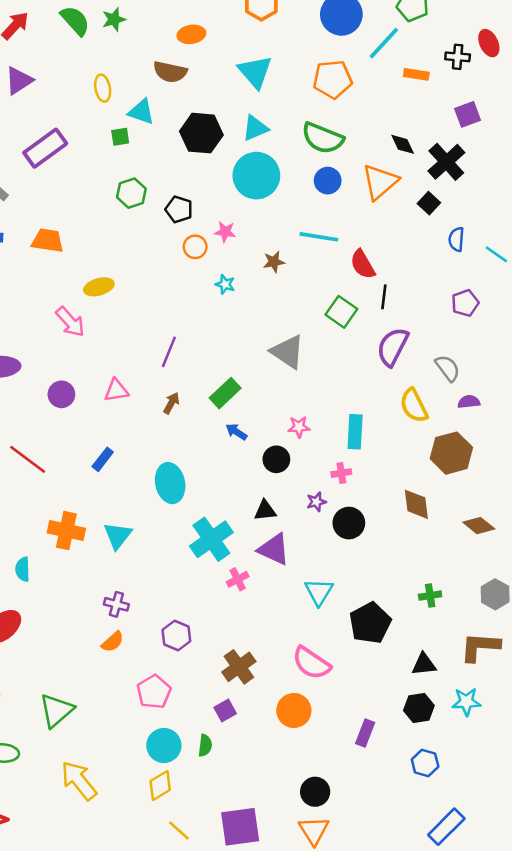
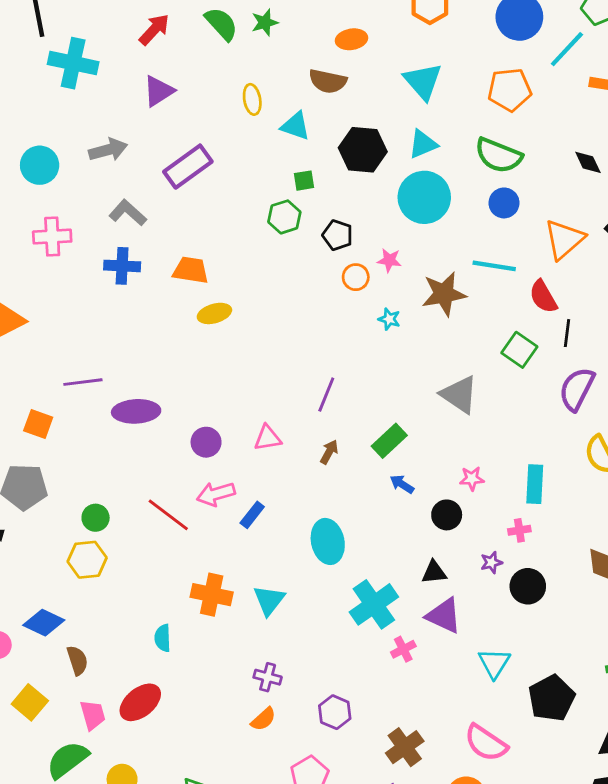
green square: (120, 137) -> (304, 181), moved
orange triangle: (380, 182) -> (564, 239), moved
brown star: (274, 262) -> (444, 294), size x1.8
yellow ellipse: (99, 287) -> (214, 313), moved
pink arrow: (70, 322) -> (216, 494), moved, turned 116

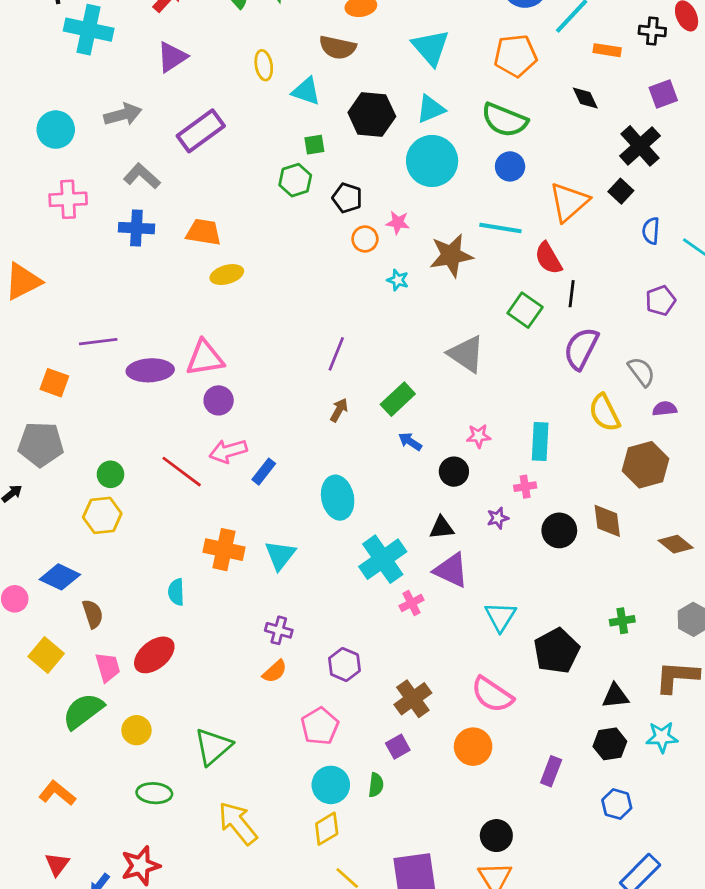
black diamond: (588, 162) -> (585, 98), moved
pink triangle: (268, 438) -> (205, 358), moved, size x1.4
black circle: (528, 586) -> (559, 530), moved

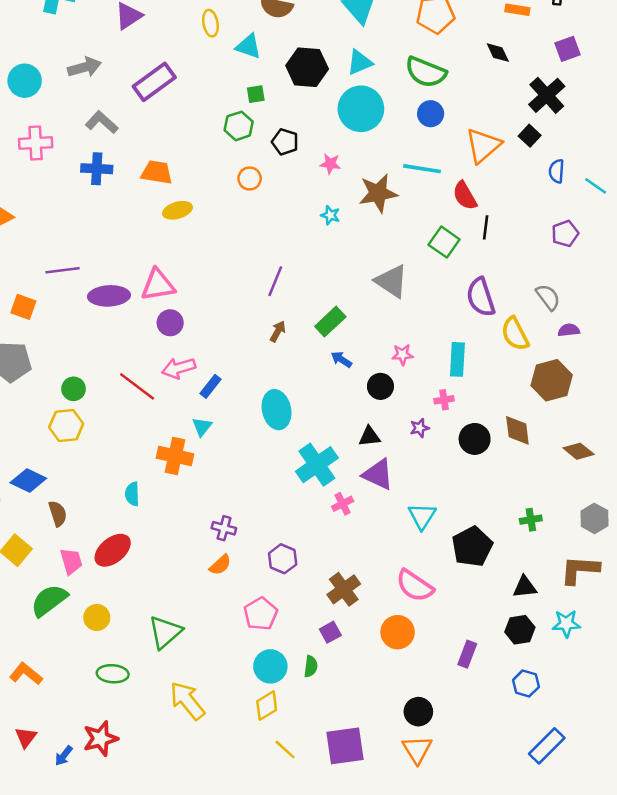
orange circle: (365, 239) -> (250, 178), moved
purple semicircle: (581, 348) -> (481, 297), moved, turned -45
cyan triangle: (280, 555) -> (202, 427), moved, size x0.7

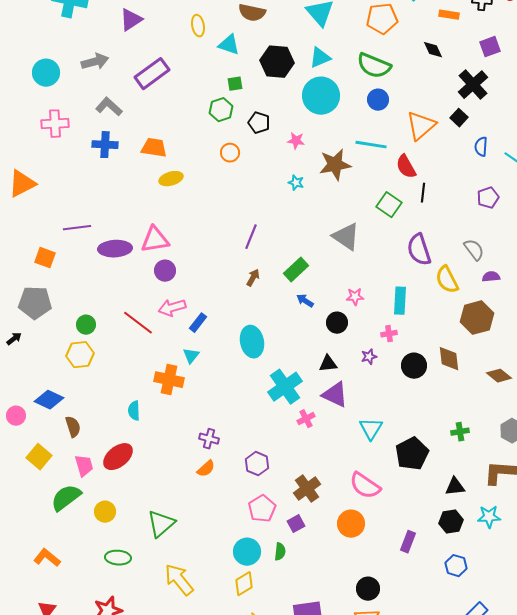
pink pentagon: (261, 614) -> (262, 509), moved

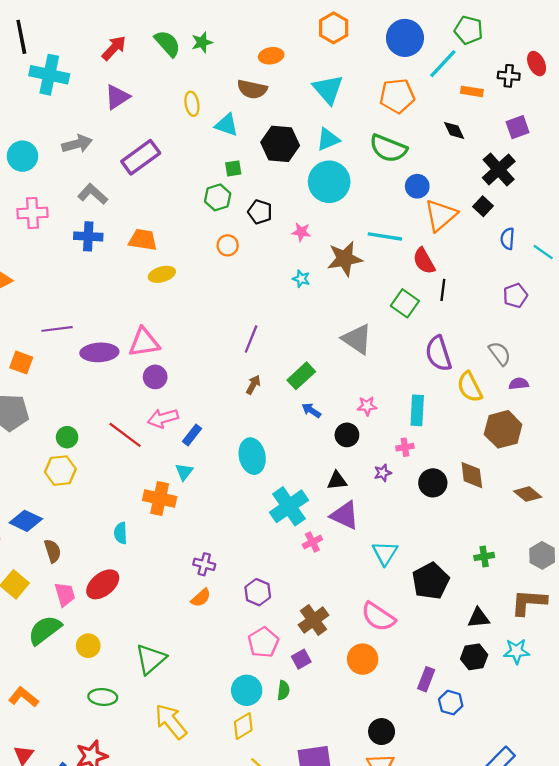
blue circle: (378, 100) -> (417, 186), moved
blue hexagon: (456, 566) -> (451, 703), moved

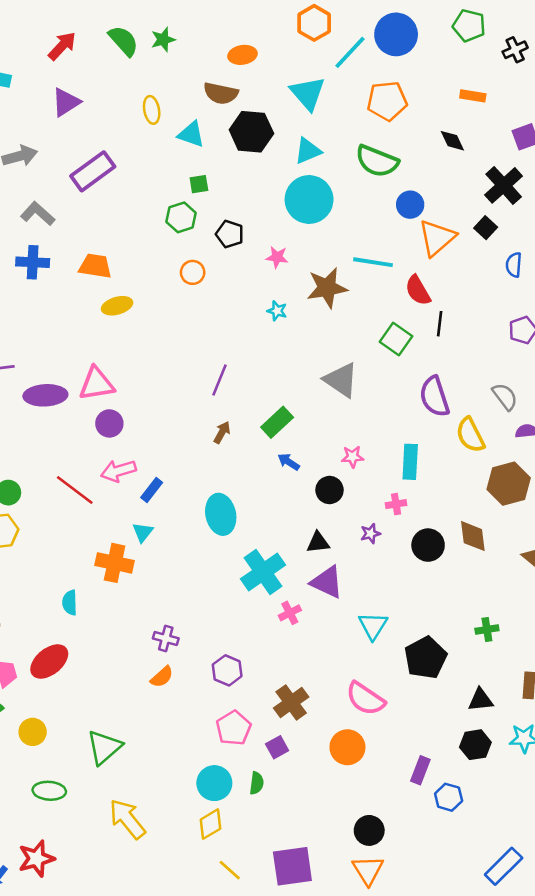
cyan line: (443, 64) -> (350, 52), moved
black cross: (509, 76) -> (515, 50), moved, turned -30
black hexagon: (280, 144) -> (251, 132), moved

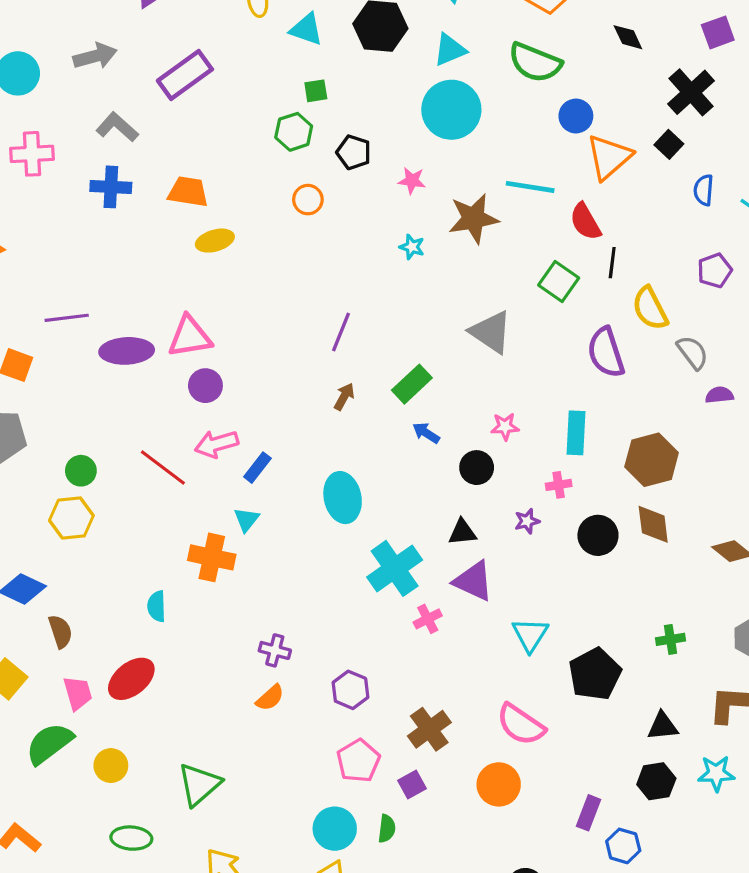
yellow semicircle: (470, 435) -> (650, 308), moved
brown hexagon: (509, 484) -> (652, 460), moved

